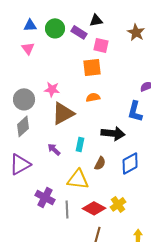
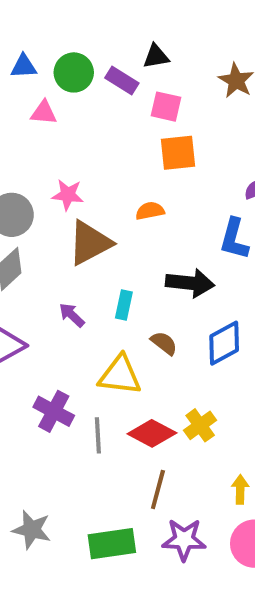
pink triangle: (28, 48) -> (44, 113), moved, turned -48
orange square: (92, 67) -> (178, 153), moved
brown semicircle: (100, 163) -> (164, 343), turned -80

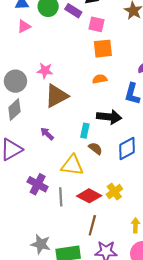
pink triangle: (44, 113) -> (24, 26), moved, turned -32
orange semicircle: (150, 211) -> (100, 79), moved
cyan rectangle: (124, 305) -> (85, 131), moved
gray star: (32, 530) -> (41, 244), moved

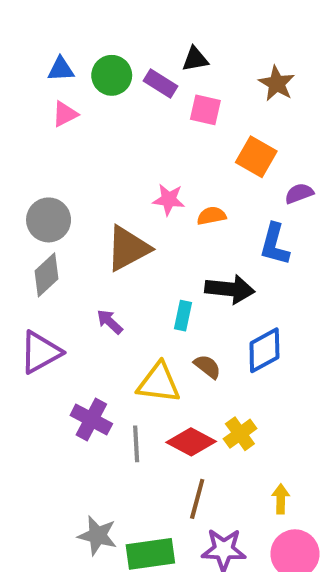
orange square: (103, 49) -> (256, 157), moved, turned 36
pink star: (45, 71) -> (169, 200), moved
brown semicircle: (95, 148) -> (207, 367), moved

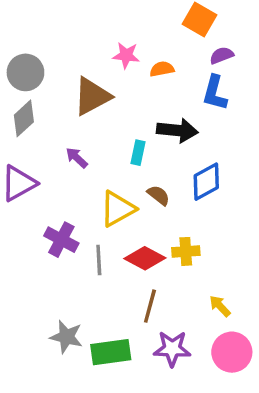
purple semicircle: (299, 193) -> (222, 55), moved
yellow triangle: (159, 383) -> (118, 209), turned -36
yellow cross: (240, 434) -> (186, 251), turned 32
yellow arrow: (281, 499) -> (220, 306), turned -45

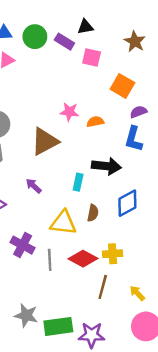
brown semicircle: (159, 195) -> (93, 213), turned 63
yellow triangle: (118, 209) -> (63, 223), turned 36
brown line: (150, 306) -> (103, 287), moved
purple star: (172, 349) -> (92, 335), moved

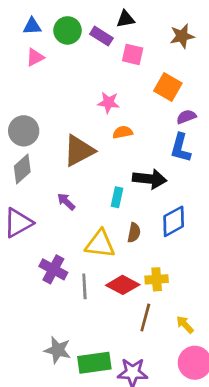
brown star: (135, 42) -> (182, 36), turned 30
pink star: (69, 112) -> (109, 103), moved
orange semicircle: (95, 122) -> (123, 132), moved

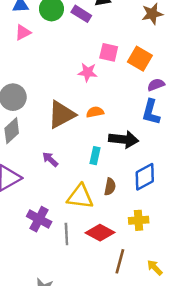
pink square: (133, 54) -> (109, 52), moved
orange semicircle: (123, 132) -> (95, 112), moved
yellow cross: (157, 279) -> (139, 220), moved

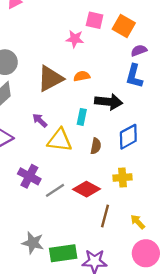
yellow triangle: (80, 197) -> (60, 140), moved
gray line: (66, 234) -> (55, 190), turned 60

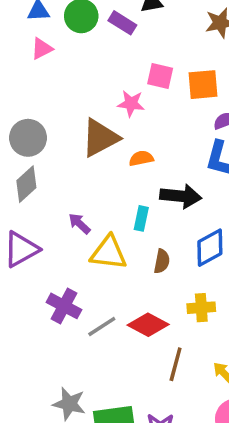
orange square: (124, 26) -> (203, 85), turned -35
brown triangle: (50, 78) -> (100, 138), moved

